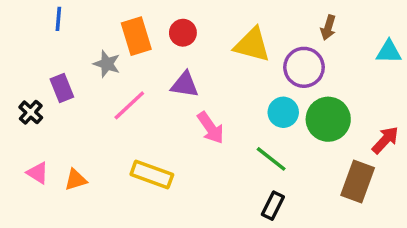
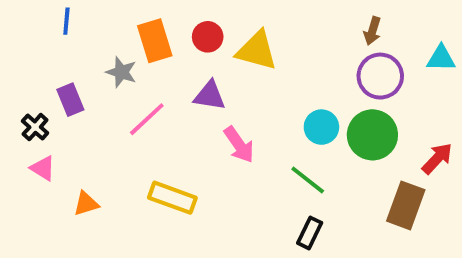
yellow triangle: (252, 45) -> (257, 51), moved
purple circle: (304, 67) -> (380, 76), moved
pink triangle: (38, 173) -> (43, 168), moved

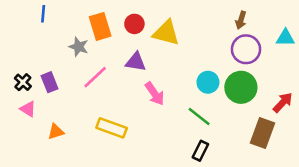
purple rectangle: (70, 100) -> (49, 82), moved

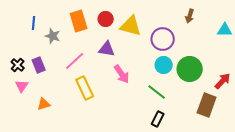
blue line: (43, 14) -> (34, 23), moved
gray star: (79, 47) -> (53, 36), moved
purple circle: (246, 49) -> (163, 39), moved
pink triangle: (28, 109) -> (22, 86), turned 32
yellow rectangle: (112, 128) -> (85, 88), moved, turned 45

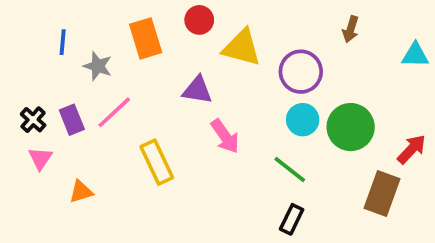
red circle: (106, 19) -> (199, 20), moved
pink line: (75, 61) -> (114, 112), moved

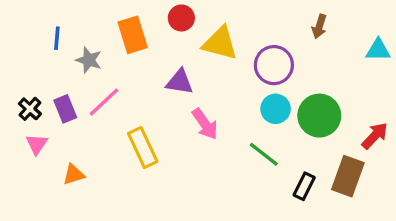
black rectangle: (292, 219) -> (304, 186), moved

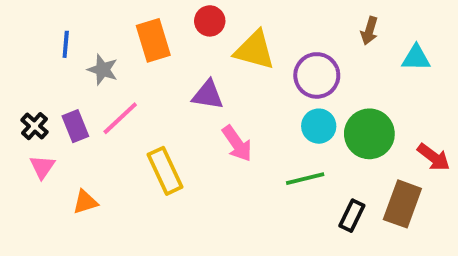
cyan triangle: (378, 50) -> (416, 58), moved
red arrow: (375, 136) -> (434, 157), turned 84
green line: (264, 154) -> (305, 179), turned -52

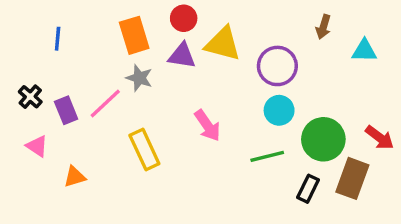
gray star: (103, 70) -> (139, 78), moved
purple triangle: (208, 95) -> (182, 56), moved
black cross: (35, 126) -> (30, 97), moved
green circle: (369, 134) -> (323, 139), moved
pink triangle: (42, 167) -> (37, 146), turned -30

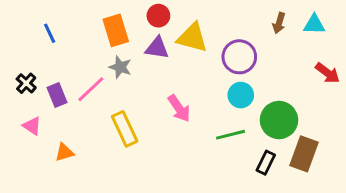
blue line: (58, 39) -> (50, 33), turned -30
cyan triangle: (364, 51) -> (314, 24), moved
red arrow: (380, 138) -> (327, 73), moved

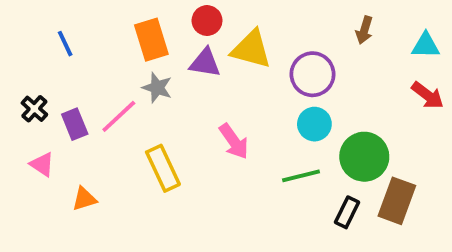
cyan triangle: (314, 24) -> (426, 45), moved

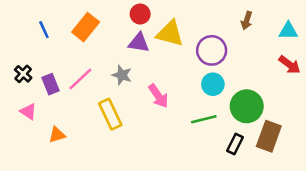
orange rectangle: (151, 40) -> (86, 27), moved, turned 56
gray star: (157, 88) -> (122, 75), moved

